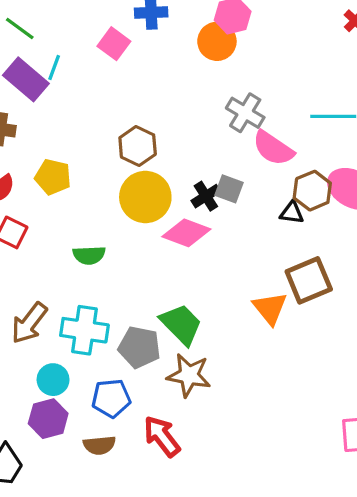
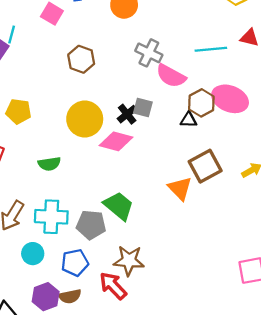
brown hexagon: (138, 146) -> (81, 59), moved
brown star: (189, 375) -> (129, 261), moved
purple hexagon: (48, 419) -> (46, 297), moved

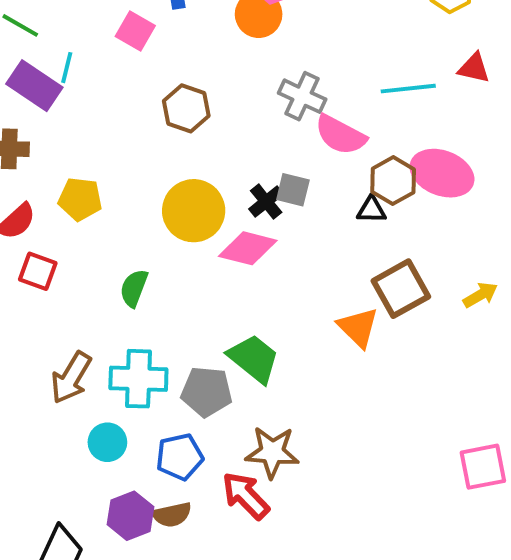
green semicircle: (49, 164) -> (134, 288), turned 120

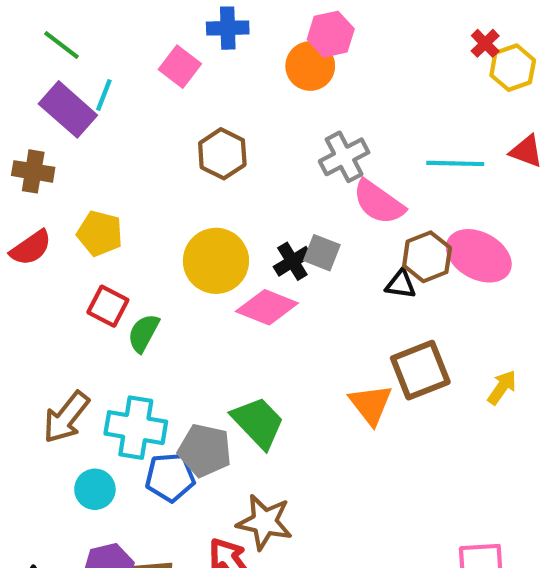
gray cross: (302, 96) -> (344, 157), turned 30
red square: (38, 271) -> (108, 306), moved
yellow arrow: (480, 295) -> (502, 387), turned -32
blue pentagon: (180, 457) -> (170, 477), moved

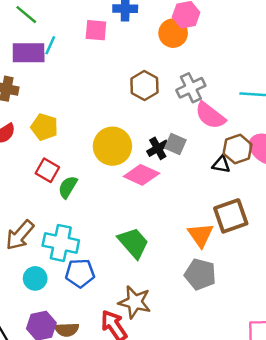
pink square: (180, 67) -> (96, 30), turned -35
purple rectangle: (68, 109) -> (29, 53), turned -44
brown hexagon: (222, 154) -> (144, 86), moved
gray pentagon: (205, 450) -> (200, 274), moved

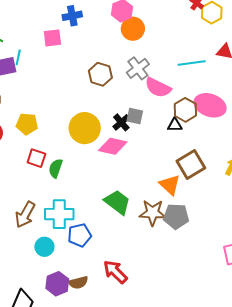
orange circle: (173, 33) -> (133, 29), moved
brown star: (135, 302) -> (153, 213), moved

